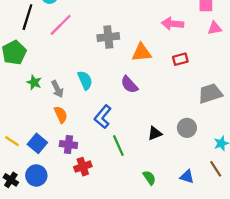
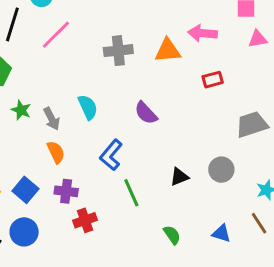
orange triangle: (142, 53) -> (168, 51), moved

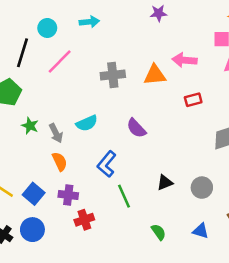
cyan semicircle: (88, 107) -> (87, 123), turned 90
gray circle: (221, 170) -> (202, 188), moved

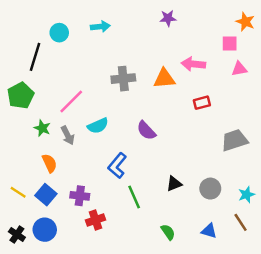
pink line: (60, 61) -> (71, 102), moved
orange semicircle: (60, 162) -> (50, 163), moved

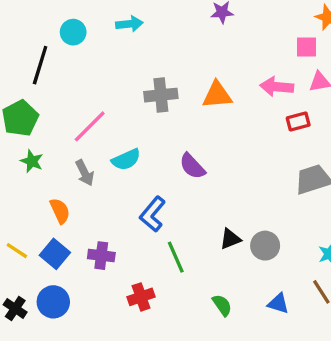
pink arrow: (193, 64) -> (277, 87), moved
red rectangle: (202, 103) -> (298, 121), moved
green star: (42, 128) -> (32, 161), moved
gray circle: (210, 189) -> (265, 246), moved
red cross: (95, 220) -> (141, 297), moved

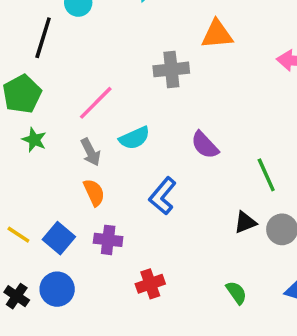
orange triangle: (217, 95) -> (217, 34), moved
orange semicircle: (60, 211) -> (94, 192), moved
green line: (176, 257) -> (266, 175), moved

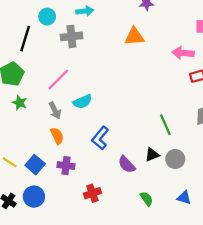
gray cross: (171, 69) -> (71, 36), moved
purple semicircle: (205, 145) -> (127, 165), moved

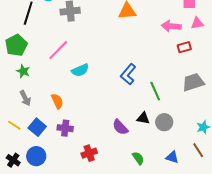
gray arrow: (55, 110) -> (25, 98), moved
blue L-shape: (100, 138) -> (128, 74), moved
black triangle: (152, 155) -> (143, 118), turned 32

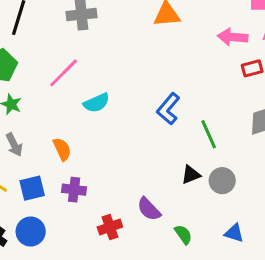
black triangle: (143, 118) -> (191, 175), turned -32
blue square: (37, 127) -> (32, 188), turned 36
purple semicircle: (120, 127) -> (149, 209), moved

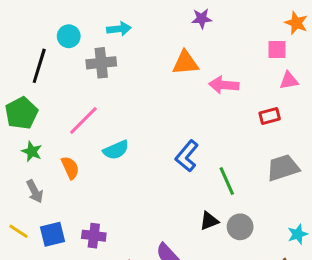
pink arrow: (233, 37) -> (224, 85), moved
orange semicircle: (62, 149) -> (70, 168), moved

